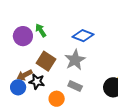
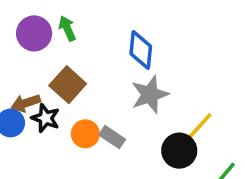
blue diamond: (83, 36) -> (141, 50), turned 65
gray star: (75, 60) -> (150, 95), moved
orange circle: (57, 99) -> (85, 134), moved

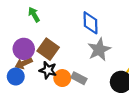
green arrow: (67, 28) -> (34, 15), moved
purple circle: (34, 33) -> (24, 49), moved
black star: (46, 118) -> (48, 70), moved

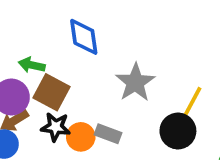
green arrow: (34, 15) -> (32, 65), moved, turned -40
blue diamond: (90, 23) -> (84, 37), moved

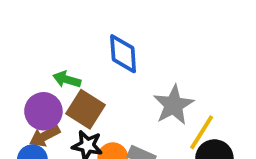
yellow line: (191, 104) -> (202, 132), moved

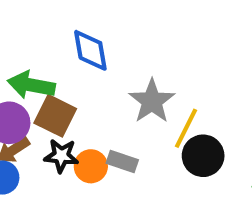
green arrow: (67, 79) -> (31, 85), size x1.5

